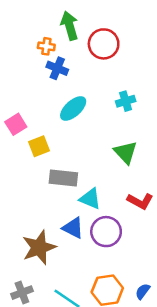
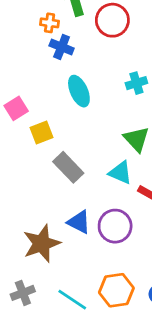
cyan ellipse: (73, 108) -> (79, 91), turned -72
gray rectangle: (63, 178) -> (68, 167), turned 40
cyan triangle: (90, 199) -> (120, 173), moved

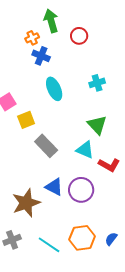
red circle: (112, 20) -> (79, 36), size x0.7
orange cross: (50, 23) -> (32, 38), turned -32

